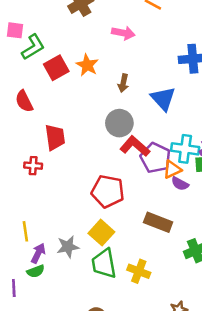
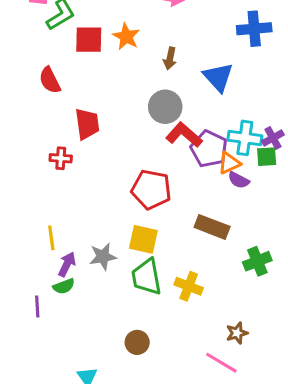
red square: (56, 68) -> (89, 40), turned 30
yellow square: (101, 233) -> (143, 239), turned -30

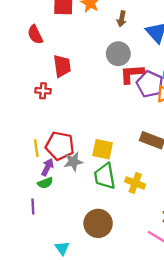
red L-shape: (184, 135) -> (132, 74), turned -45
red pentagon: (151, 189) -> (60, 146), moved
purple line: (37, 307) -> (33, 207), moved
brown circle: (137, 342) -> (98, 223), size x1.6

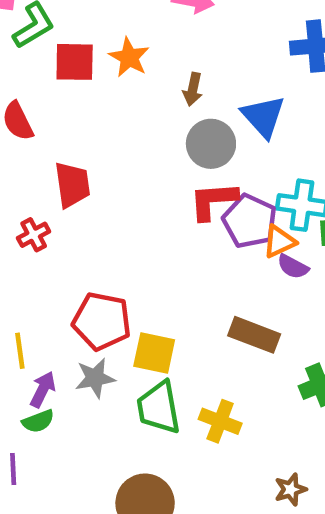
gray circle: (118, 54) -> (211, 144), moved
red cross: (43, 91) -> (34, 235), turned -32
red pentagon: (60, 146) -> (102, 321), moved

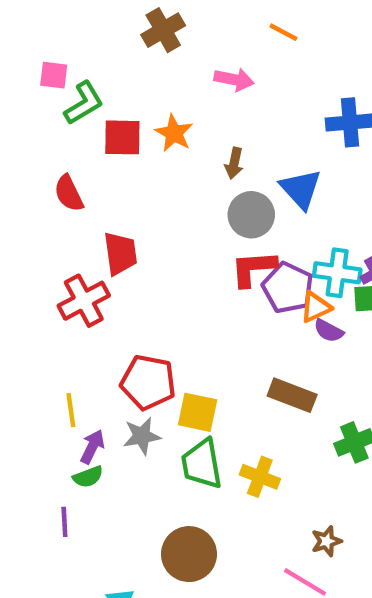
red cross: (34, 235) -> (84, 301), size x1.6

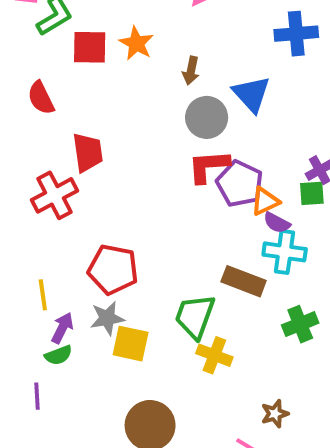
cyan cross: (337, 273) -> (285, 252), moved
yellow square: (198, 412) -> (131, 344), moved
green trapezoid: (202, 464) -> (195, 316), moved, turned 30

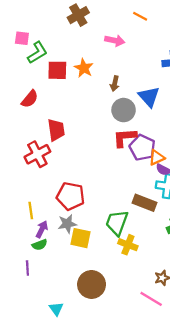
red semicircle: (41, 98) -> (30, 99), turned -114

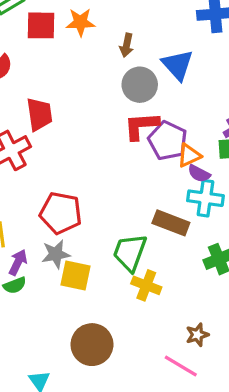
orange star: (84, 68) -> (80, 22), turned -30

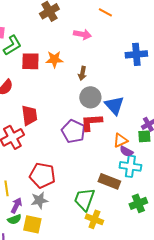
blue triangle: (178, 65) -> (114, 105), moved
purple pentagon: (168, 141) -> (73, 131), moved
yellow square: (76, 276) -> (32, 224), moved

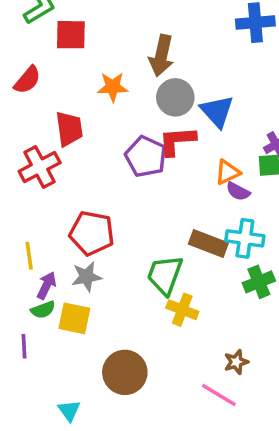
orange star: (54, 59) -> (113, 87), moved
brown arrow: (82, 73) -> (161, 56), size x1.6
cyan cross: (130, 166) -> (245, 238), moved

